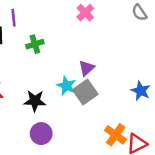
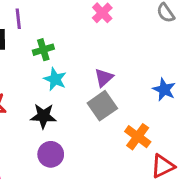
cyan star: (66, 86) -> (55, 79), moved
blue star: (141, 91) -> (164, 89), moved
orange cross: (116, 135) -> (138, 137), moved

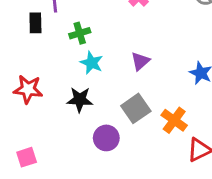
gray square: (102, 106) -> (136, 108), moved
purple circle: (51, 154) -> (106, 138), moved

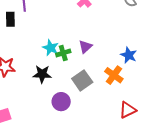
green cross: (80, 33) -> (63, 53), moved
orange cross: (174, 120) -> (114, 75), moved

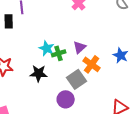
orange cross: (114, 75) -> (92, 64), moved
purple circle: (61, 102) -> (66, 99), moved

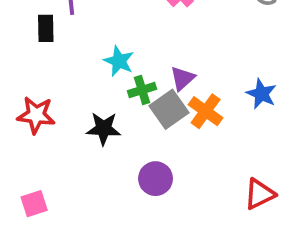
cyan star: (47, 48) -> (119, 61), moved
gray square: (77, 79) -> (169, 109), moved

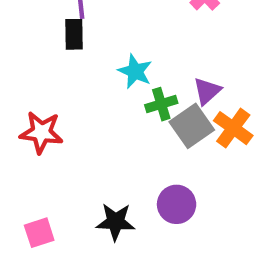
black rectangle: (46, 28) -> (74, 34), moved
black star: (104, 129) -> (115, 222), moved

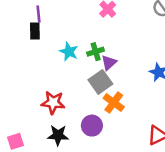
green cross: (161, 104) -> (96, 52), moved
orange cross: (233, 128) -> (114, 103), moved
red star: (41, 132) -> (53, 103), moved

